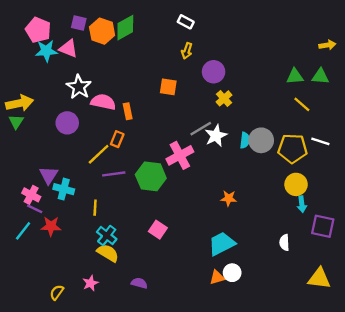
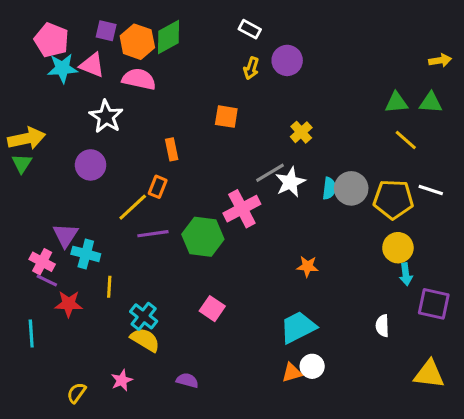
purple circle: (214, 72) -> (287, 60), moved
pink semicircle: (103, 102) -> (139, 79), moved
yellow line: (95, 208) -> (109, 287), moved
cyan line: (23, 231) -> (31, 334), moved, turned -42

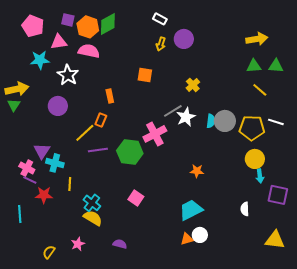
yellow arrow: (440, 60) -> (257, 39), moved, size x1.5
pink triangle: (92, 65) -> (59, 42), turned -30
cyan star: (62, 68) -> (40, 60), moved

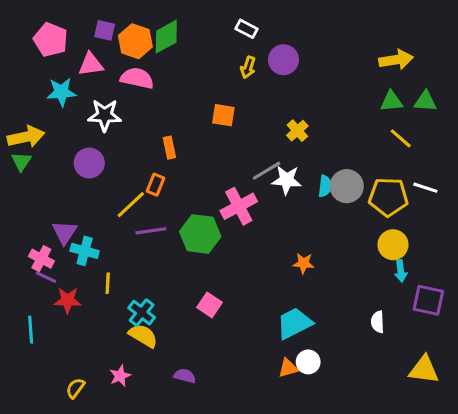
white star: (68, 75) -> (105, 115), turned -30
white star: (186, 117) -> (287, 180), turned 30

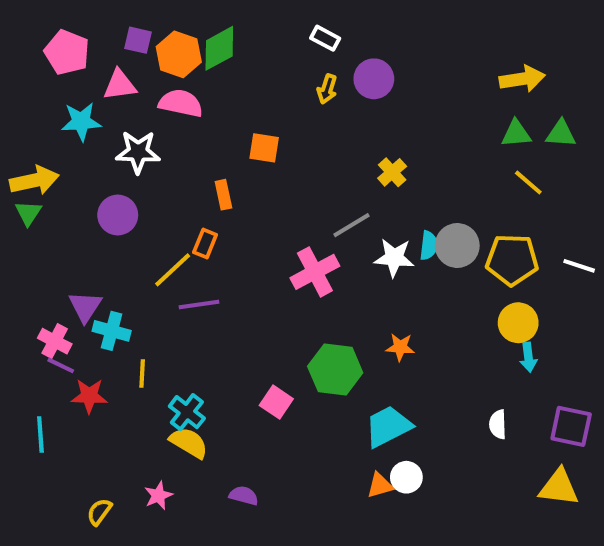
orange square: (223, 115) -> (264, 148), moved
white star: (287, 180) -> (394, 258), moved
white line: (425, 188) -> (579, 266), moved
green hexagon: (200, 234) -> (335, 369), moved
purple square: (428, 300) -> (571, 426), moved

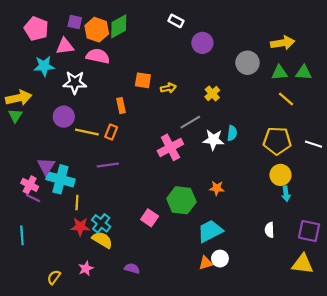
yellow arrow: (327, 89) -> (168, 88), moved, turned -120
gray circle: (457, 245) -> (247, 63), moved
yellow line: (173, 270) -> (87, 132), moved, turned 55
cyan cross: (112, 331) -> (60, 179), size x1.4
red star: (89, 396) -> (80, 227), moved

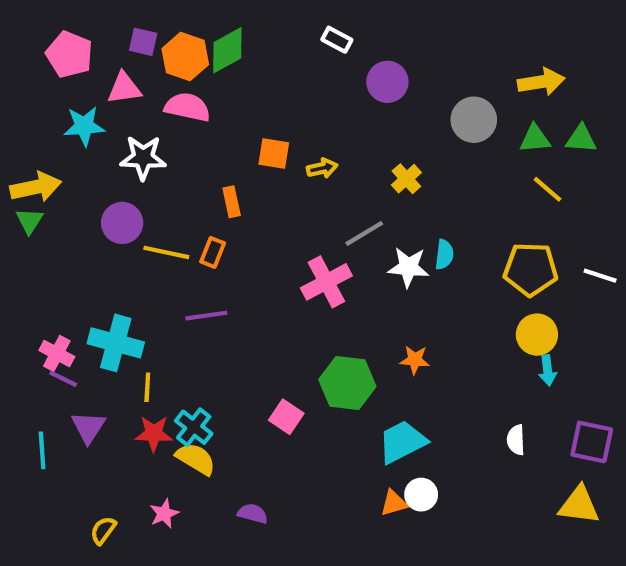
purple triangle: (46, 166) -> (88, 427), moved

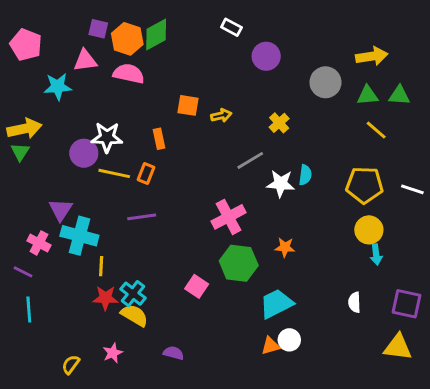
pink pentagon: (69, 54) -> (26, 45), moved
white star: (143, 158) -> (107, 137), moved
pink cross: (326, 282) -> (229, 217), moved
purple line: (63, 379) -> (23, 272), moved
purple triangle: (88, 427) -> (61, 210), moved

